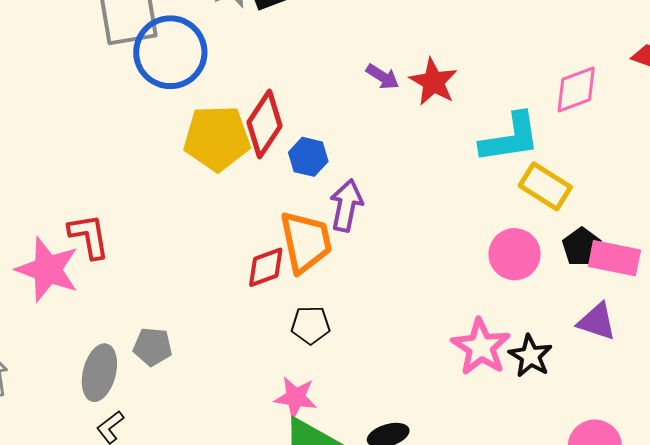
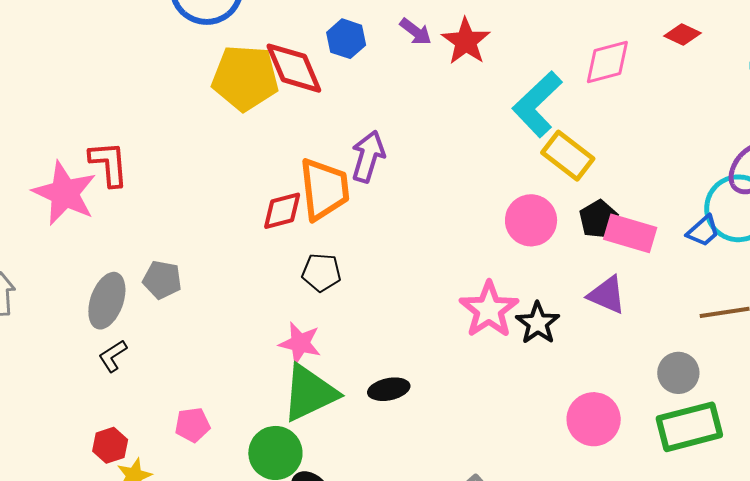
red diamond: (265, 124) -> (294, 68), turned -62
cyan L-shape: (510, 138) -> (537, 104), turned 140
blue hexagon: (308, 157) -> (346, 39), moved

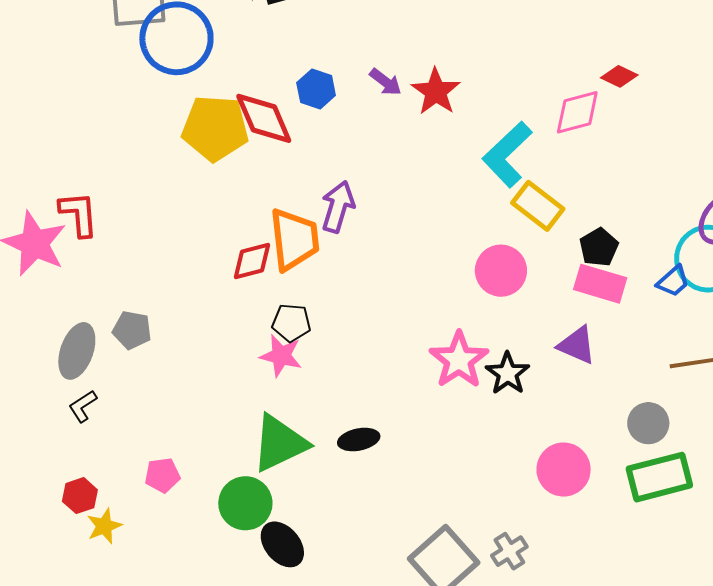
red diamond: (683, 35) -> (619, 76), moved
black pentagon: (599, 219) -> (599, 247), moved
pink star: (300, 343) -> (281, 356), moved

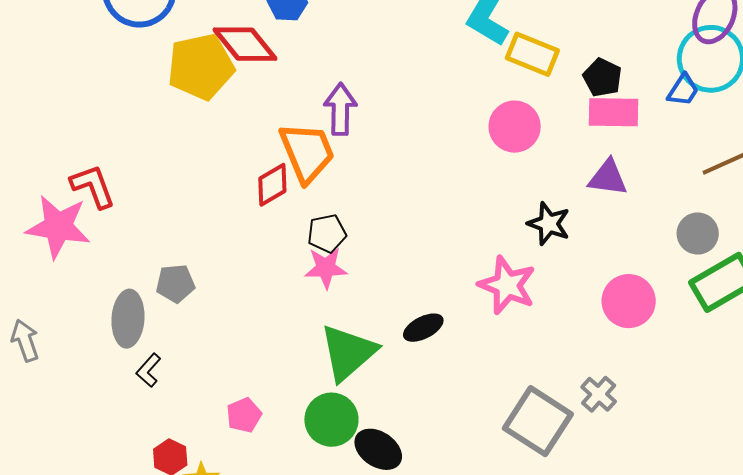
pink star: (459, 360) -> (507, 285), moved

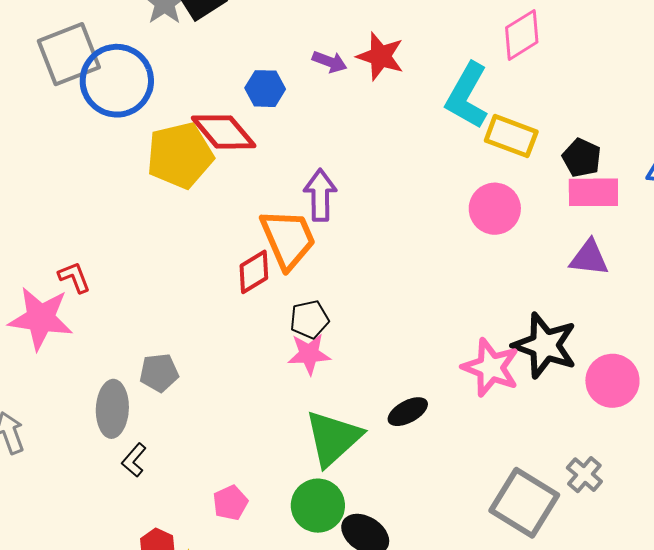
red L-shape: (93, 186) -> (74, 277), size x0.7
black star: (549, 224) -> (545, 345), moved, size x1.5

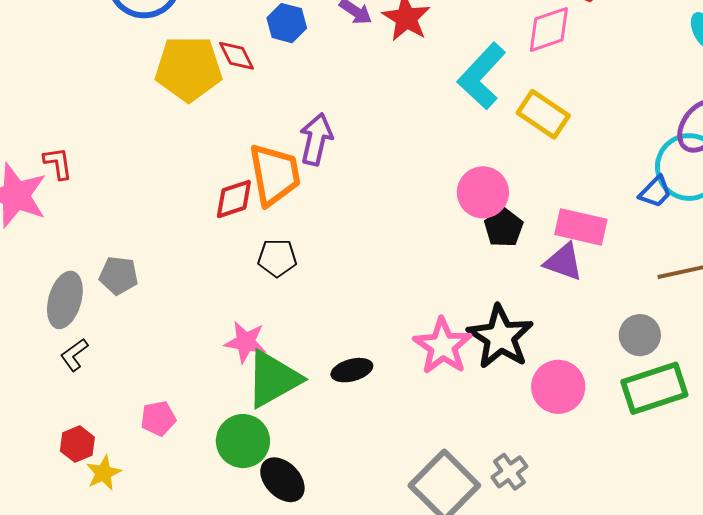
red diamond: (224, 132) -> (236, 56), size x0.6
yellow rectangle: (511, 136) -> (543, 114), moved
black pentagon: (582, 158) -> (504, 228), moved
pink rectangle: (593, 192) -> (581, 227), moved
pink star: (309, 354) -> (246, 342), moved

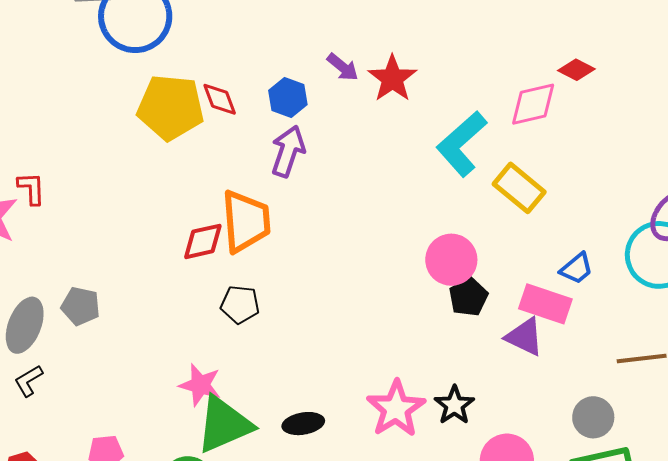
blue hexagon: (287, 23) -> (288, 98), moved
purple arrow: (316, 139) -> (288, 151), moved
blue trapezoid: (655, 192) -> (577, 269), moved
black star: (500, 337) -> (454, 405), size x0.6

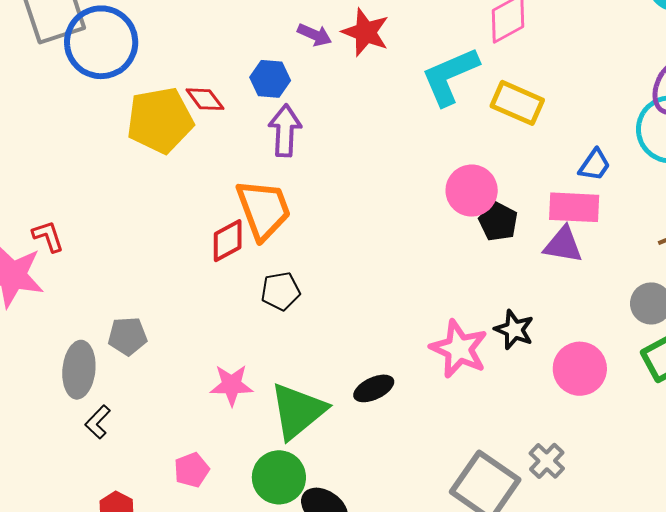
cyan L-shape: (462, 144) -> (450, 76), turned 34
pink star: (200, 385) -> (232, 385), moved

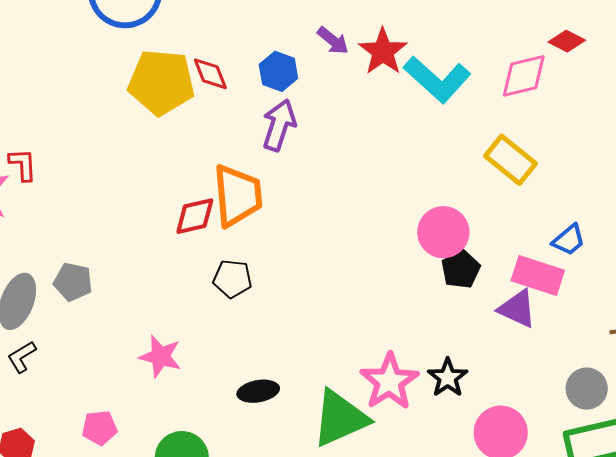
cyan L-shape: (450, 76) -> (437, 79), moved, turned -130
black ellipse: (374, 388) -> (258, 391), moved
green triangle: (298, 411) -> (340, 418), moved

